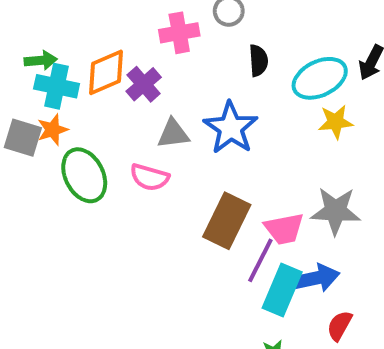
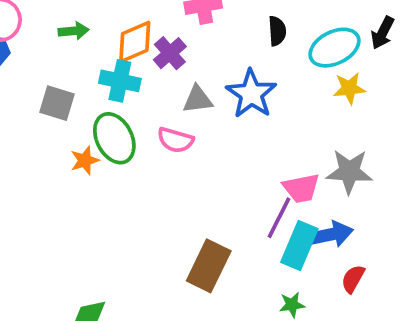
cyan cross: (57, 86) -> (120, 81), moved
orange star: (53, 130) -> (85, 160), moved
brown rectangle: (227, 221) -> (209, 266), moved

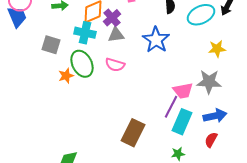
yellow star: (349, 88) -> (217, 49), moved
gray triangle: (198, 99) -> (116, 35), moved
blue arrow: (331, 234) -> (215, 116), moved

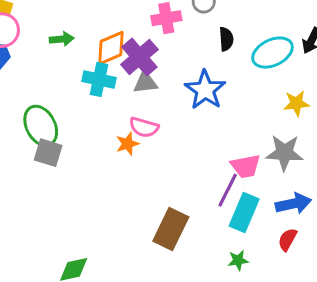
purple cross: (112, 18) -> (139, 57), size x1.4
gray square: (51, 45) -> (48, 153), moved
green ellipse: (82, 64) -> (41, 126), moved
orange star: (66, 76) -> (127, 144), moved

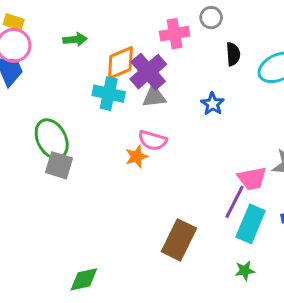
green arrow: (62, 39) -> (75, 39), moved
blue star: (205, 90) -> (213, 104), size x0.6

